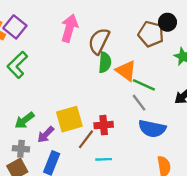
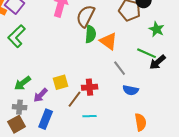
green line: (144, 85) -> (147, 53), moved
yellow square: (69, 119) -> (61, 82), size x0.7
blue semicircle: (152, 129) -> (131, 90), size x0.7

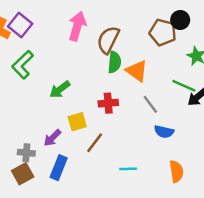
green arrow: (23, 83) -> (60, 89), moved
red cross: (90, 87) -> (108, 103), moved
cyan line: (90, 116) -> (128, 169), moved

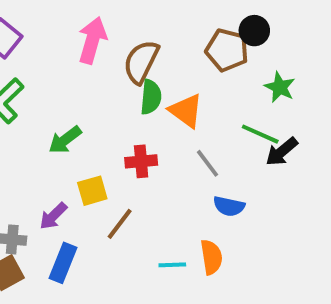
orange semicircle: (176, 171) -> (211, 257), moved

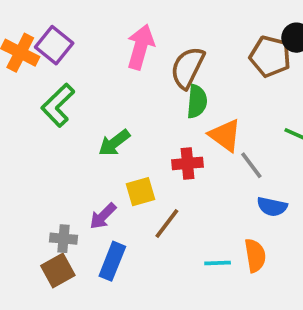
orange triangle: (186, 111) -> (225, 135), moved

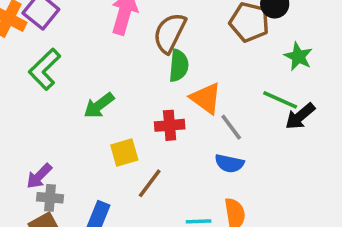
blue semicircle: (272, 207) -> (229, 163), moved
purple arrow: (103, 216) -> (39, 176), moved

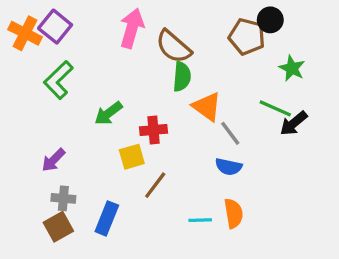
brown semicircle: (170, 33) -> (174, 47), turned -75
red cross: (170, 125) -> (153, 130), moved
purple arrow: (39, 176) -> (53, 160), moved

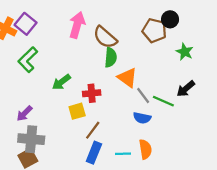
green line: (275, 108) -> (163, 101), moved
gray cross: (63, 198) -> (31, 139), size x1.6
blue rectangle: (107, 218) -> (94, 153), moved

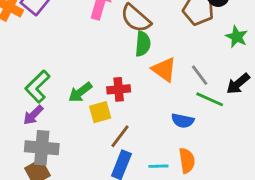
green L-shape: (28, 60) -> (37, 87), moved
green arrow: (61, 82) -> (80, 92), moved
gray line: (143, 95) -> (200, 75), moved

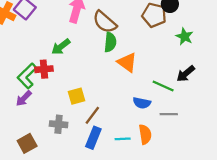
gray line: (200, 75) -> (169, 114), moved, turned -54
red cross: (119, 89) -> (44, 69), moved
green arrow: (80, 92) -> (61, 47), moved
gray cross: (42, 148) -> (59, 124), moved, size x0.7

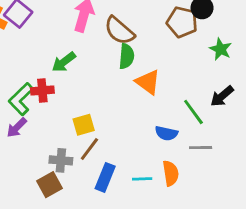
green line: (163, 86) -> (193, 112), turned 30
brown line: (92, 115) -> (89, 149), moved
brown square: (27, 143) -> (49, 185), moved

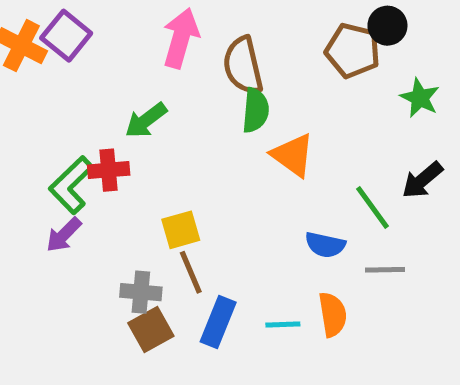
brown semicircle: (119, 31) -> (243, 65), turned 36
brown line: (89, 149) -> (191, 272), turned -60
brown square: (49, 185) -> (151, 329), moved

